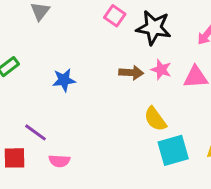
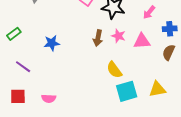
brown arrow: (131, 73) -> (98, 38), turned 98
purple line: (35, 132) -> (23, 67), moved

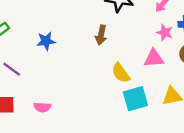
pink star: (118, 36) -> (165, 33), moved
pink triangle: (142, 41) -> (154, 58), moved

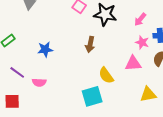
cyan square: (135, 99) -> (92, 96), moved
pink semicircle: (42, 107) -> (39, 82), moved

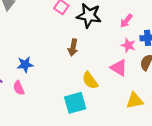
blue star: (45, 49) -> (25, 64), moved
pink triangle: (133, 63) -> (119, 68), turned 36
pink semicircle: (39, 82) -> (19, 88), turned 64

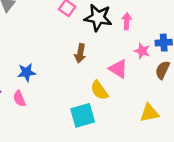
pink arrow: (126, 21) -> (127, 21), moved, turned 144
pink triangle: (119, 68) -> (118, 69), moved

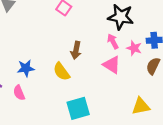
black star: (98, 18) -> (121, 17), moved
pink arrow: (127, 21) -> (113, 41), moved, turned -32
yellow semicircle: (99, 90) -> (61, 72), moved

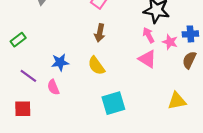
brown arrow: (76, 50) -> (100, 33), moved

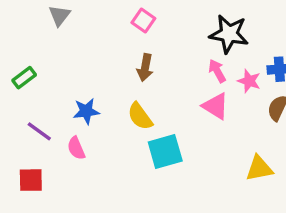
cyan square: (113, 103) -> (165, 152), moved

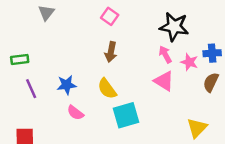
green rectangle: (24, 78) -> (20, 60), turned 30
purple line: (39, 131) -> (31, 89), moved, turned 30
pink semicircle: (76, 148) -> (75, 113), moved, turned -30
yellow triangle: (259, 168) -> (197, 128), turned -35

